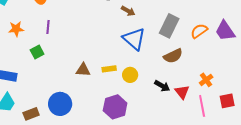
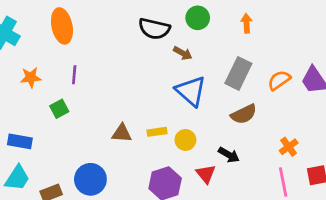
red triangle: (182, 92) -> (206, 174), moved

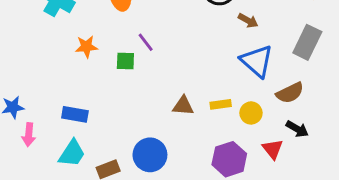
purple line: (74, 75) -> (146, 42), moved, turned -42
green square: (59, 109) -> (125, 61), moved, turned 30
brown semicircle: (244, 114) -> (290, 93), moved

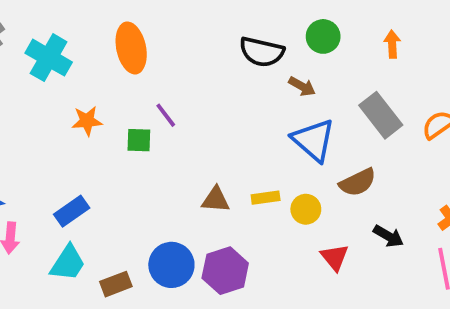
gray rectangle: (307, 42) -> (381, 115), turned -64
blue rectangle: (75, 114) -> (72, 211), turned -45
black arrow: (297, 129) -> (388, 236), moved
purple hexagon: (229, 159) -> (225, 271), moved

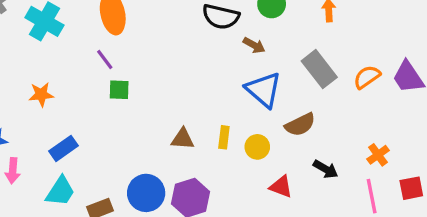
purple line: (166, 115) -> (105, 60), moved
orange star: (87, 121) -> (41, 94), moved
yellow rectangle: (266, 198) -> (224, 137), turned -75
red triangle: (335, 257) -> (281, 187), turned -30

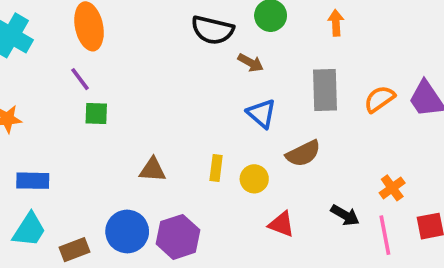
gray rectangle: (319, 69) -> (325, 90), turned 36
blue triangle: (264, 90) -> (261, 114), size x0.7
brown triangle: (183, 139) -> (153, 170), moved
blue rectangle: (63, 148) -> (33, 181), turned 36
black arrow: (326, 169) -> (345, 215), moved

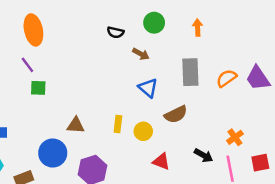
black semicircle: (212, 30) -> (115, 32), size x0.6
blue circle: (127, 232) -> (53, 153), moved

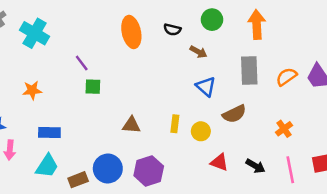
orange arrow: (198, 28) -> (257, 25), size x1.6
orange ellipse: (33, 30) -> (131, 32), moved
orange cross: (235, 137) -> (284, 129), moved
blue circle: (53, 153) -> (108, 168), moved
black arrow: (204, 155) -> (255, 166), moved

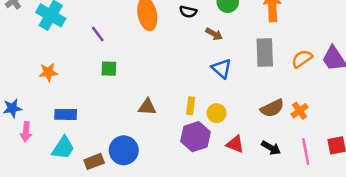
purple line: (82, 63) -> (98, 34), moved
brown semicircle: (234, 114) -> (272, 108), moved
purple hexagon: (149, 171) -> (196, 137), moved

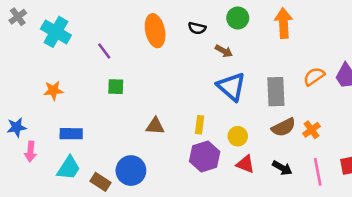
gray rectangle: (265, 53) -> (276, 92), moved
blue triangle: (222, 69) -> (231, 87), size x1.4
yellow circle: (217, 113) -> (238, 136), moved
brown rectangle: (94, 161) -> (100, 182), turned 54

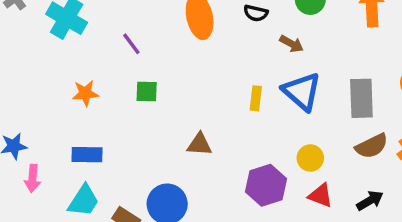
orange star: (53, 90) -> (85, 93), moved
yellow rectangle: (200, 125) -> (256, 98), moved
black arrow: (282, 168) -> (370, 201), turned -60

